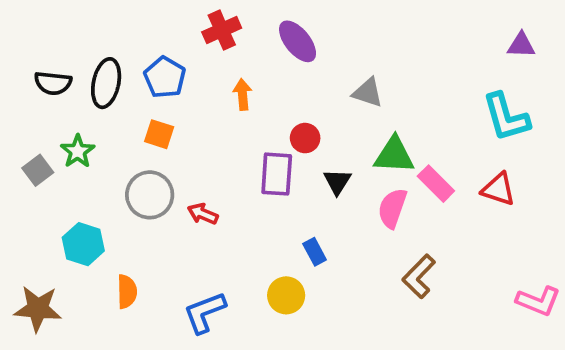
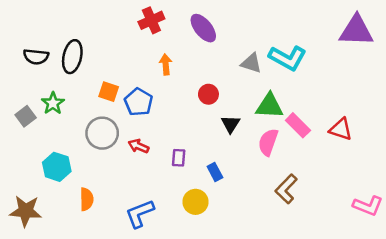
purple triangle: (521, 45) -> (356, 31), size x1.8
blue pentagon: (165, 77) -> (138, 102), moved
cyan L-shape: (506, 117) -> (288, 58), moved, turned -45
purple rectangle: (277, 174) -> (179, 158), moved, size x0.6

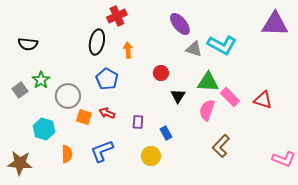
purple ellipse: (203, 28) -> (180, 24), moved
black ellipse: (72, 57) -> (97, 42), moved
orange square: (109, 92) -> (84, 117), moved
gray circle: (102, 133) -> (68, 96), moved
blue L-shape: (140, 214) -> (102, 151), moved

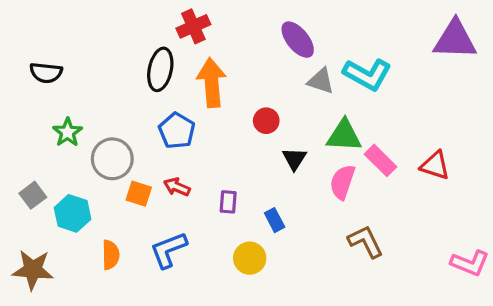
orange arrow: (128, 50) -> (212, 83), size x1.8
gray square: (20, 90) -> (33, 195), moved
brown L-shape: (221, 146) -> (366, 242), turned 110

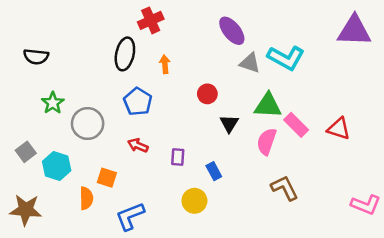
orange arrow: (212, 83) -> (165, 64), size x0.5
orange square: (139, 194) -> (107, 178), moved
blue L-shape: (169, 250) -> (130, 216), moved

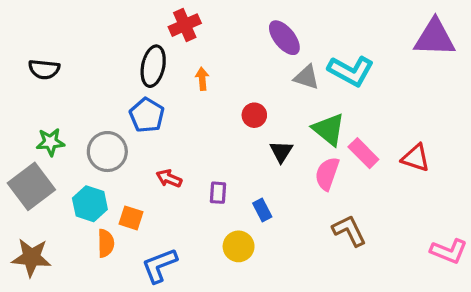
blue pentagon: (138, 102) -> (147, 115), moved
green star: (53, 103) -> (50, 142), moved, turned 30
green triangle: (268, 105) -> (329, 129), turned 36
gray square: (26, 152) -> (31, 186), size x1.8
cyan hexagon: (57, 166) -> (90, 204), moved

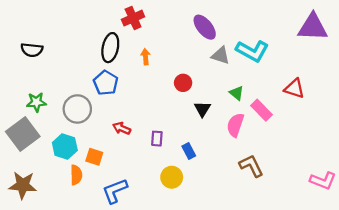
green triangle: (329, 129) -> (236, 93), size x0.6
red triangle: (416, 158) -> (294, 89), moved

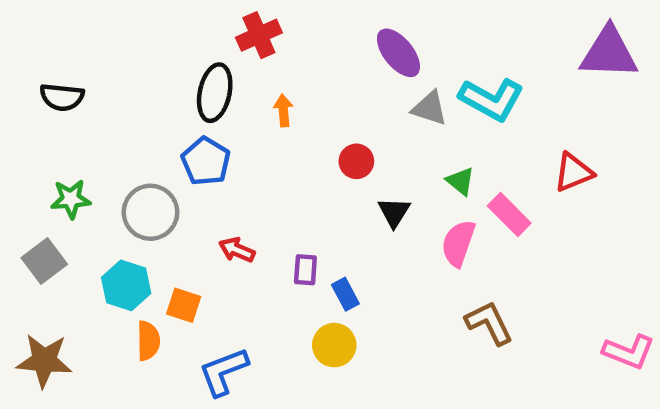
red triangle: (294, 89) -> (573, 172), turned -40
gray square: (23, 134) -> (44, 261), size x0.7
blue rectangle: (189, 151) -> (345, 294), moved

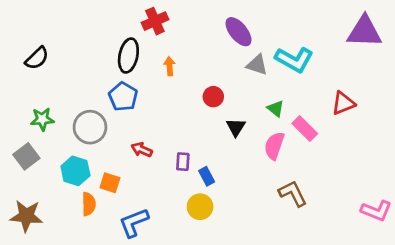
black semicircle: (62, 97) -> (37, 58), turned -50

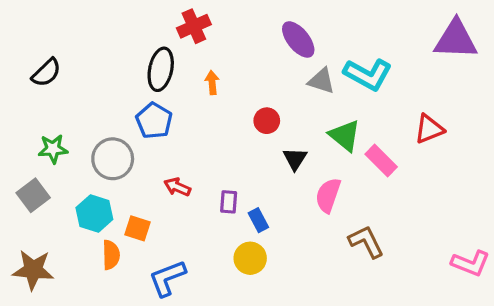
green triangle: (276, 109) -> (345, 136), size x1.5
pink semicircle: (274, 146) -> (328, 195), moved

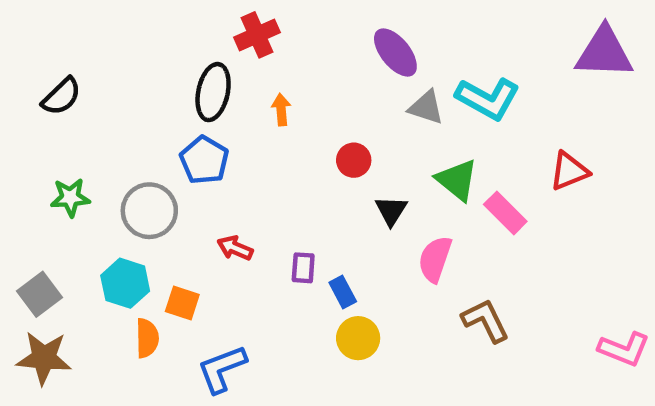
gray square: (33, 195) -> (39, 294), moved
yellow circle: (250, 258) -> (358, 338), moved

